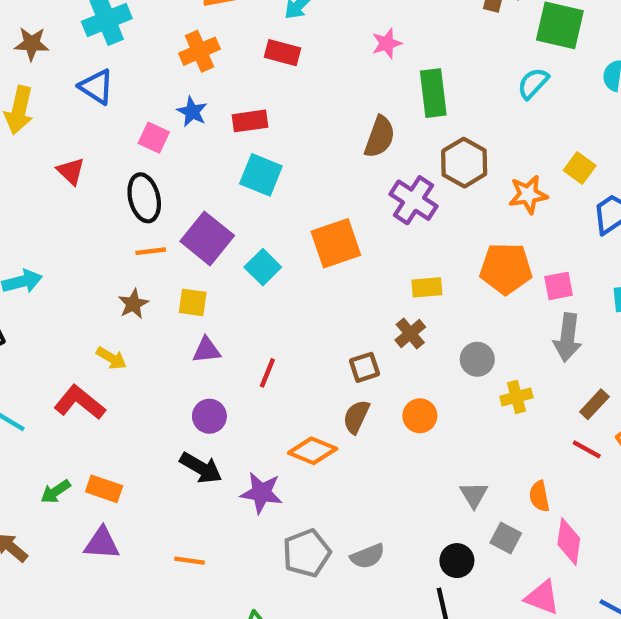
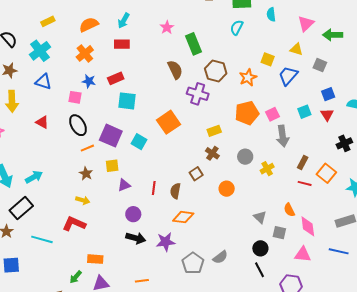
brown semicircle: (380, 137) -> (175, 70), turned -30
brown semicircle: (356, 417) -> (175, 191), moved
green arrow: (56, 492) -> (76, 277), moved

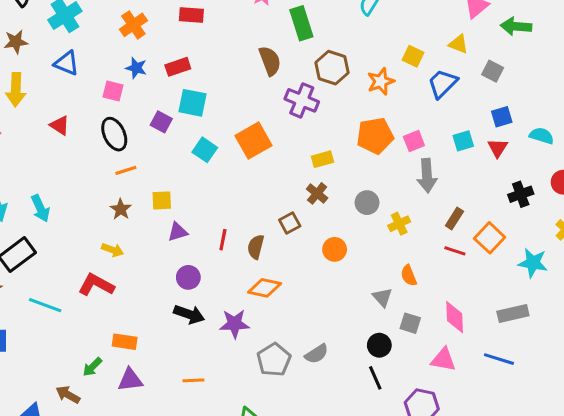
purple square: (111, 136) -> (161, 122), moved, size x0.6
cyan square: (139, 142) -> (205, 150), moved
cyan arrow: (34, 177) -> (40, 208), turned 90
orange semicircle: (289, 210) -> (409, 275), moved

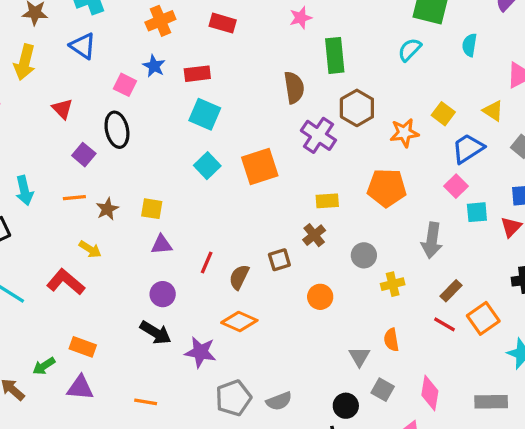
purple square: (161, 122) -> (84, 155), moved
pink square: (414, 141) -> (456, 186), moved, turned -35
orange line: (126, 170) -> (74, 198), moved

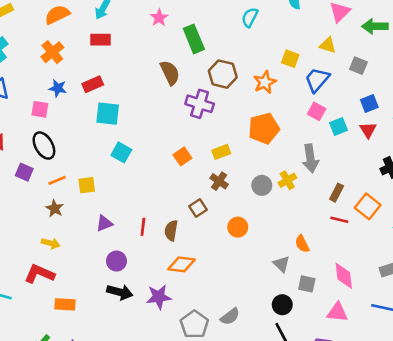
orange square: (260, 166) -> (182, 156), moved, size x0.6
orange line: (74, 198) -> (57, 180), moved
yellow square: (152, 209) -> (87, 185), moved
yellow cross: (393, 284) -> (287, 180), moved
orange rectangle: (83, 347) -> (65, 304), moved

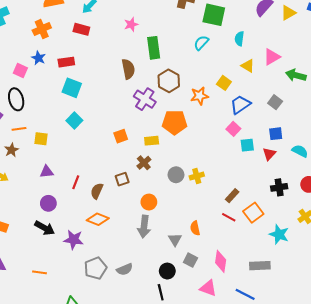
yellow triangle: (328, 45) -> (248, 66), moved
orange pentagon: (264, 128) -> (175, 122), moved
gray arrow: (310, 158) -> (144, 227), moved

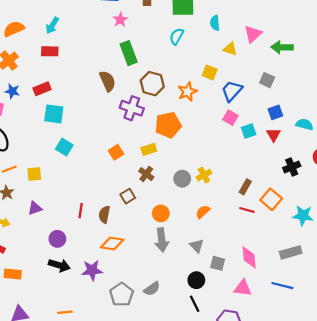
pink star: (131, 24) -> (120, 20), moved
purple triangle: (47, 172) -> (35, 208), moved
orange semicircle: (195, 228) -> (203, 212), moved, turned 72

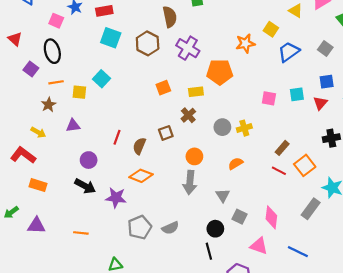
brown hexagon: (152, 84) -> (148, 43), moved
pink square: (230, 118) -> (269, 98), moved, turned -32
cyan square: (64, 147) -> (101, 79), moved
gray rectangle: (291, 252) -> (311, 209), moved, turned -50

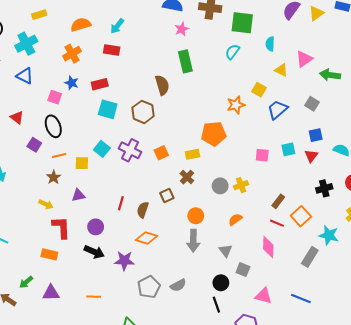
purple cross: (188, 48) -> (130, 150), moved
red L-shape: (23, 155) -> (61, 227), moved, turned 55
pink diamond: (271, 217) -> (268, 247), moved

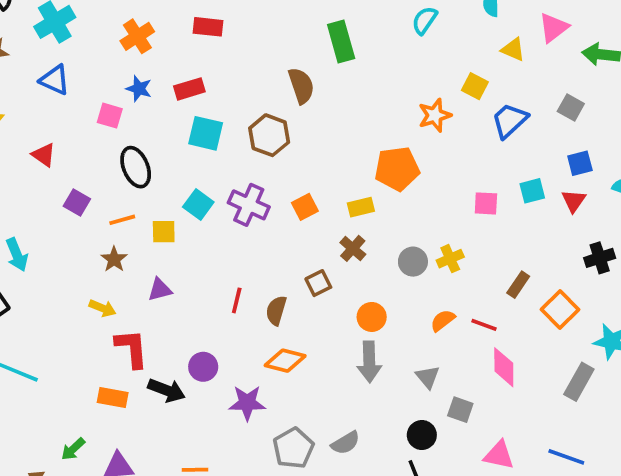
black ellipse: (53, 126) -> (136, 167), moved
red line: (277, 223) -> (484, 325), moved
purple circle: (96, 227) -> (203, 367), moved
black arrow: (94, 252) -> (167, 390), moved

